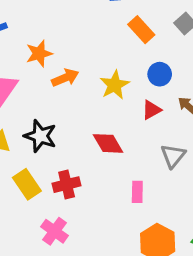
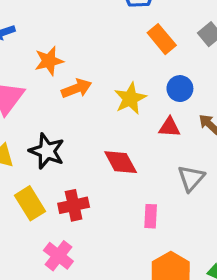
red triangle: (151, 110) -> (169, 127), turned 30

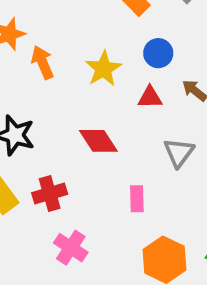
orange arrow: (77, 88) -> (42, 62), turned -88
pink cross: (58, 256) -> (71, 248), moved

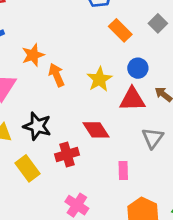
red triangle: (150, 97) -> (132, 99), size x1.5
red cross: (50, 193) -> (67, 155), moved

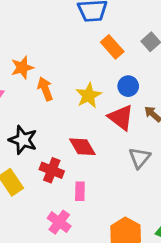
red triangle: (132, 99) -> (121, 117), turned 36
red cross: (67, 155) -> (52, 170), turned 35
pink rectangle: (123, 171) -> (80, 191), moved

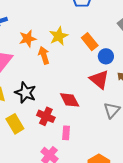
orange rectangle: (112, 47) -> (90, 42), moved
yellow star: (89, 95) -> (59, 36), moved

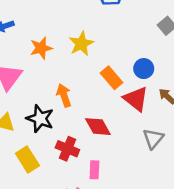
orange rectangle: (90, 42) -> (111, 78), moved
orange arrow: (44, 55) -> (64, 95), moved

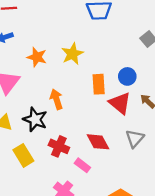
orange star: (41, 48) -> (37, 57), turned 30
orange rectangle: (111, 78) -> (99, 84), turned 36
red diamond: (98, 127) -> (98, 142), moved
pink rectangle: (94, 170) -> (82, 165), turned -56

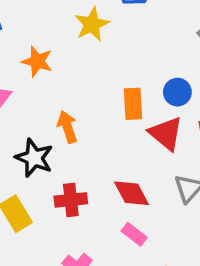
yellow star: (72, 54) -> (92, 24), moved
red cross: (59, 146) -> (71, 200), turned -30
pink rectangle: (82, 165) -> (134, 234), moved

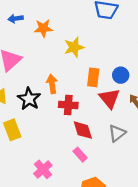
yellow star: (92, 24) -> (74, 47), moved
orange star: (37, 61) -> (43, 28), moved, turned -30
red cross: (71, 200) -> (68, 105), moved

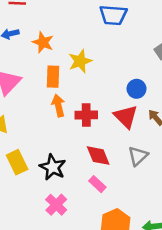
orange star: (43, 28) -> (43, 42), turned 30
orange rectangle: (93, 77) -> (53, 77), moved
black star: (29, 99) -> (53, 167), moved
red cross: (68, 105) -> (86, 115), moved

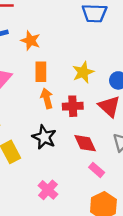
yellow star: (80, 61) -> (83, 72), moved
black star: (53, 167) -> (44, 137), moved
pink rectangle: (97, 184) -> (97, 170), moved

